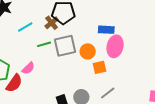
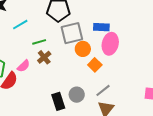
brown cross: (52, 23) -> (44, 57), moved
gray square: (65, 46) -> (72, 33), moved
orange square: (100, 67) -> (95, 65), turned -32

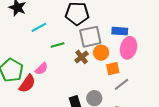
brown cross: (44, 57) -> (82, 57), moved
orange square: (95, 65) -> (113, 69), turned 32
gray line: (103, 90) -> (121, 84), moved

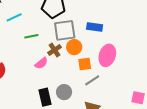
pink ellipse: (129, 48) -> (107, 55), moved
pink semicircle: (42, 69) -> (41, 63), moved

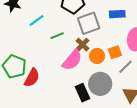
orange circle: (74, 47) -> (97, 56), moved
pink semicircle: (41, 63) -> (72, 60), size x1.6
gray circle: (64, 92) -> (100, 84), size x1.5

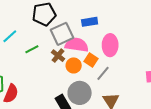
orange square: (115, 52) -> (91, 60), turned -32
pink semicircle: (72, 60) -> (77, 45), moved, turned -115

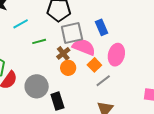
blue rectangle: (90, 22) -> (102, 27), turned 63
orange circle: (74, 65) -> (68, 68), moved
gray circle: (80, 93) -> (37, 86), moved

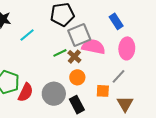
blue rectangle: (102, 27) -> (116, 21), moved
green line: (39, 41) -> (60, 53), moved
orange square: (94, 65) -> (103, 91), moved, turned -32
orange circle: (68, 68) -> (77, 77), moved

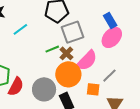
pink semicircle: (93, 47) -> (87, 61), moved, turned 120
pink ellipse: (127, 48) -> (112, 37), moved, turned 35
orange circle: (77, 77) -> (68, 74), size x1.6

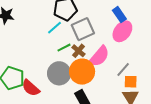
cyan line: (20, 29) -> (54, 28), moved
red semicircle: (16, 87) -> (31, 88), turned 108
gray circle: (44, 89) -> (59, 73), moved
orange square: (93, 89) -> (131, 82), moved

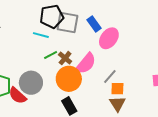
blue rectangle: (119, 15) -> (94, 24), moved
cyan line: (54, 28) -> (41, 35), turned 56
gray square: (83, 29) -> (68, 22), moved, turned 35
gray circle: (59, 73) -> (31, 83), moved

